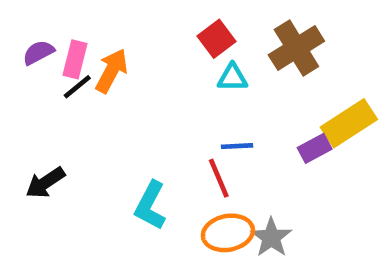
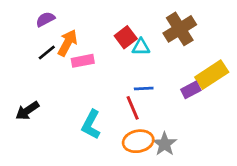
red square: (217, 39) -> (126, 37), moved
purple semicircle: (38, 53) -> (45, 19), moved
pink rectangle: (75, 59) -> (83, 61), moved, turned 65

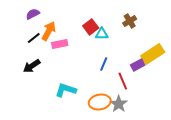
brown cross: (180, 29) -> (130, 21), size x0.6
blue line: (144, 89) -> (104, 64), turned -64
red line: (133, 108) -> (123, 81), moved
black arrow: (27, 111) -> (32, 66), moved
cyan L-shape: (91, 125) -> (66, 90), turned 80

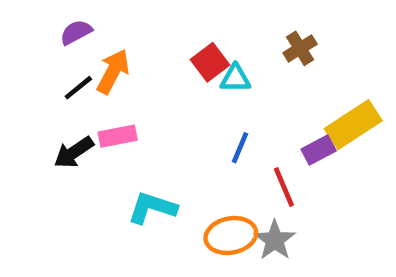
pink rectangle: (60, 44) -> (118, 136), moved

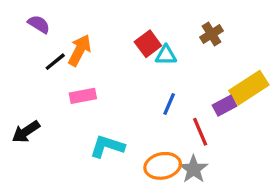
purple semicircle: (76, 32) -> (39, 24), moved, turned 60
black arrow: (74, 152) -> (26, 132), moved

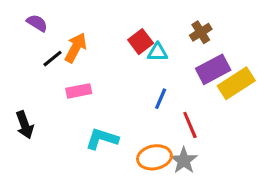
purple rectangle: (225, 106) -> (213, 69), moved, size x1.5
black arrow: (26, 132) -> (25, 125), turned -76

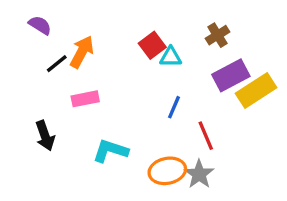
black arrow: (25, 125) -> (45, 136), moved

